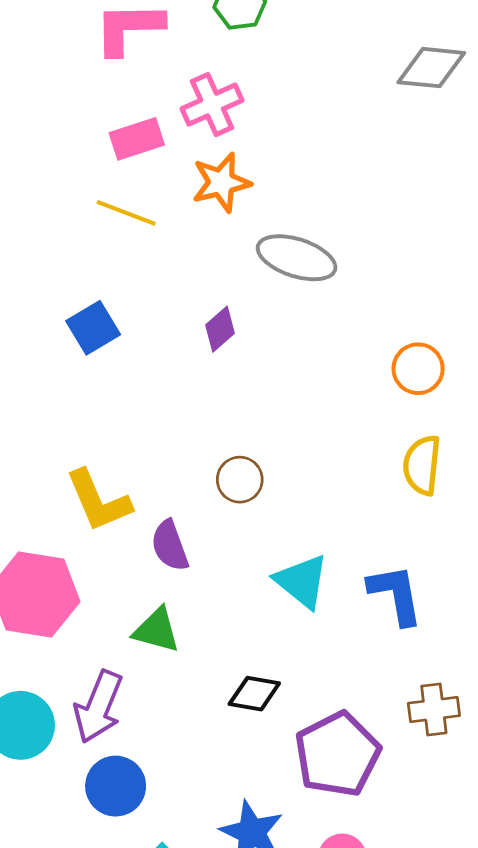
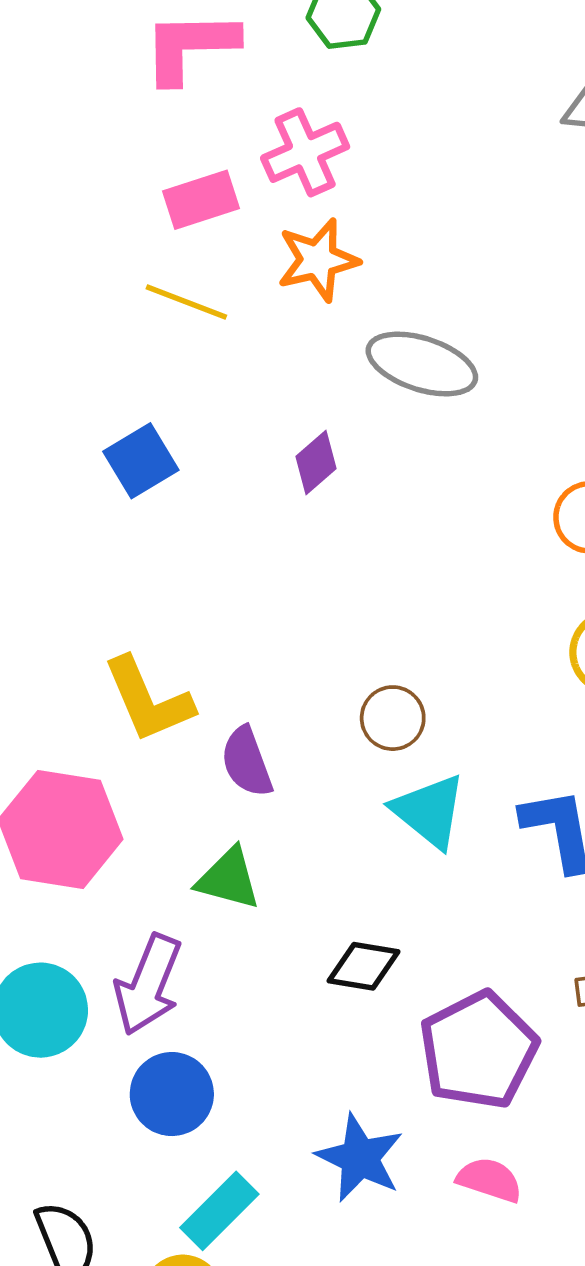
brown circle: (240, 480) -> (393, 718), moved

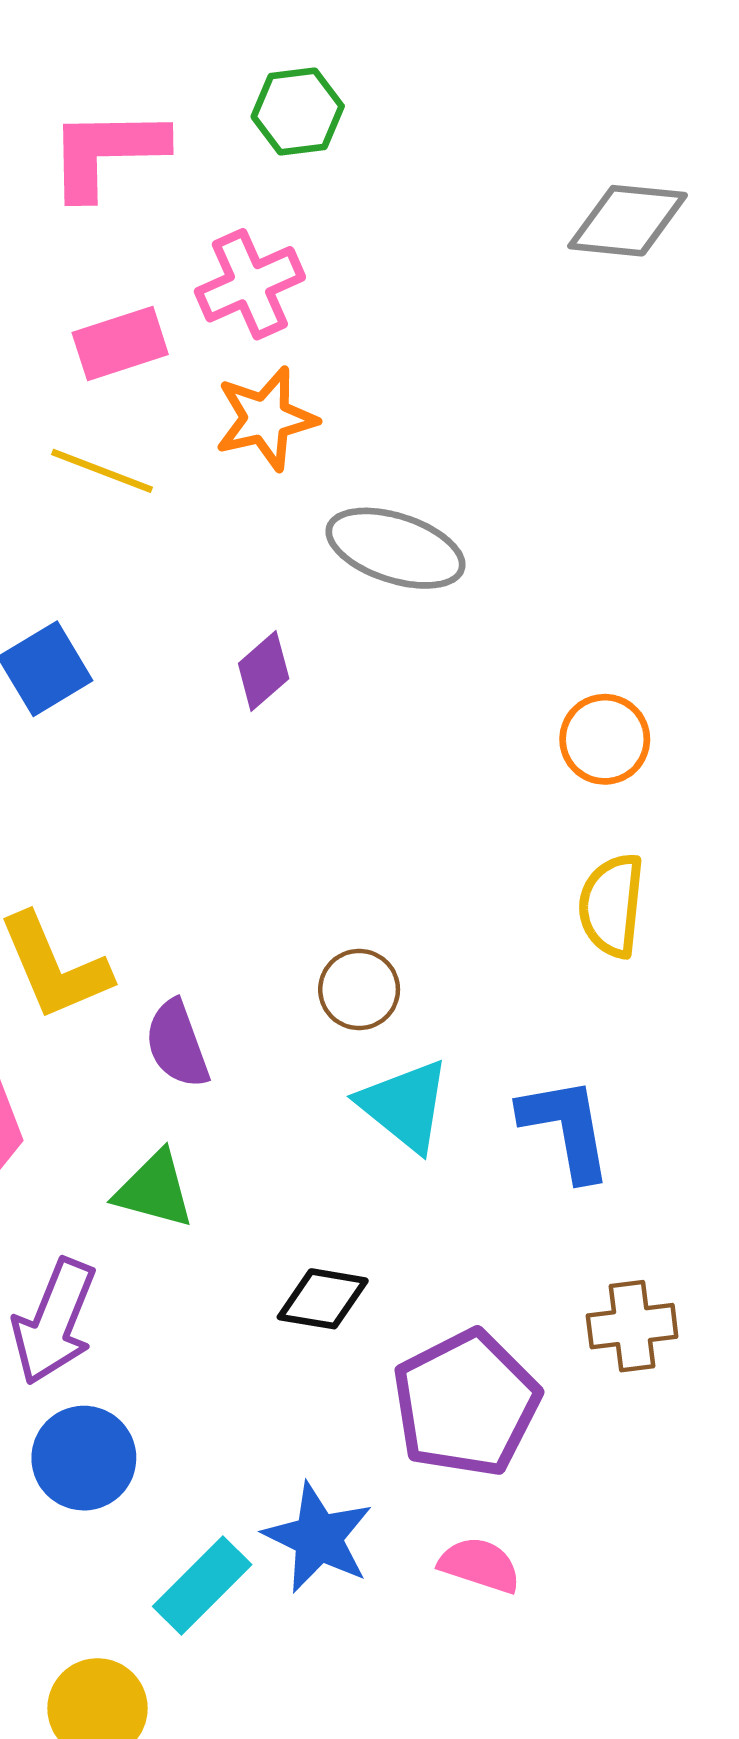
cyan rectangle: (219, 1211) -> (202, 1585), moved

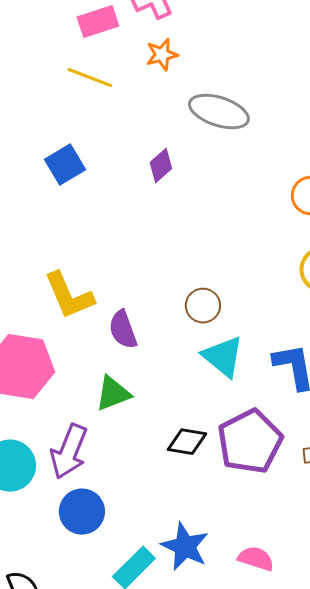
orange star: (266, 419) -> (162, 55), size x0.7
green triangle: (154, 1190) -> (113, 394), turned -36
purple pentagon: (466, 1403) -> (250, 442), moved

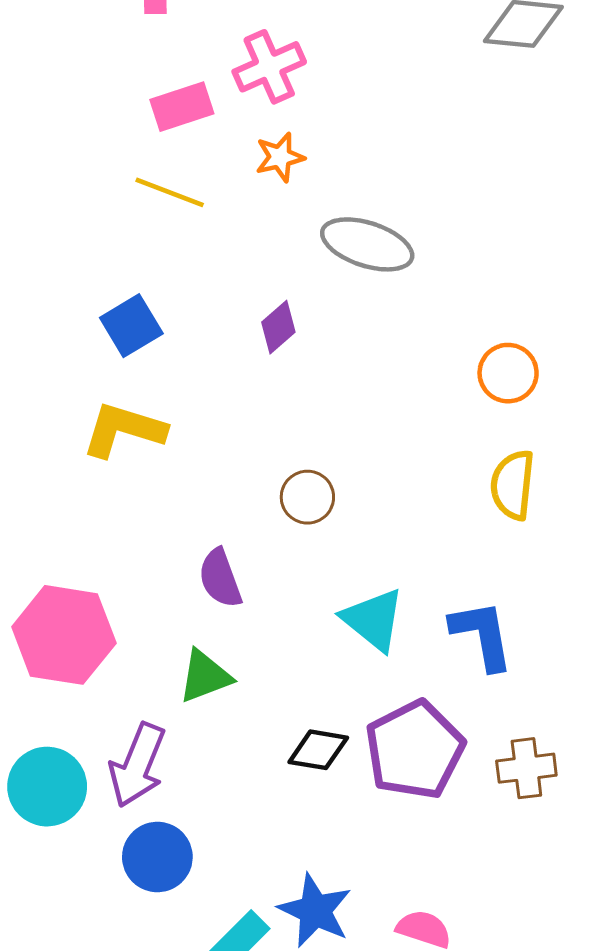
yellow L-shape: (69, 296) -> (124, 430), moved, turned 130
brown circle: (203, 306) -> (307, 497), moved

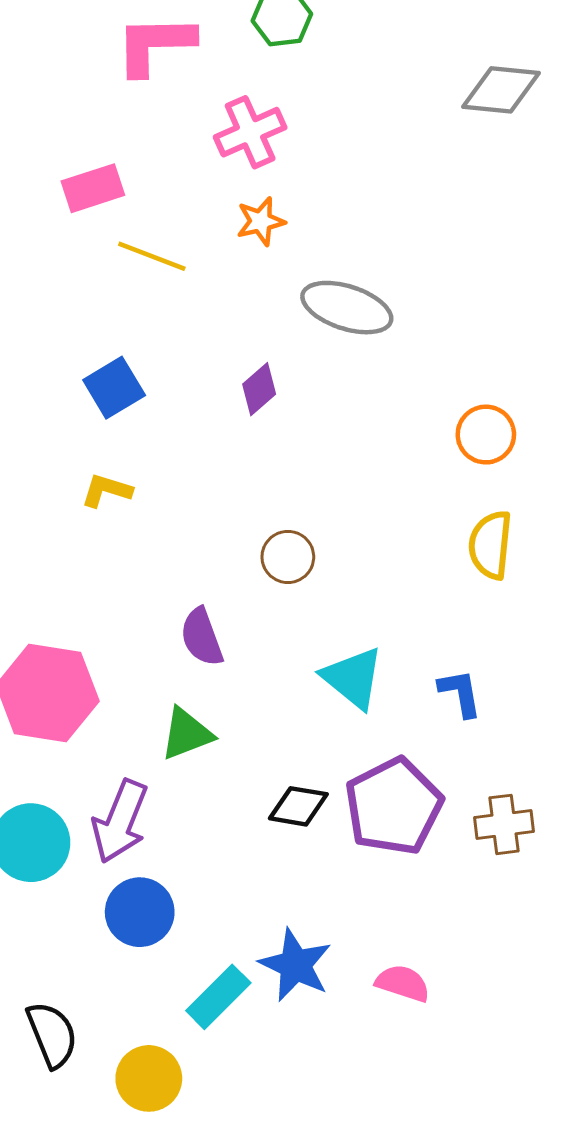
pink rectangle: (182, 107) -> (93, 188), moved
yellow L-shape: (124, 430) -> (106, 490), size x0.6
blue L-shape: (482, 635) -> (460, 693), size x0.7

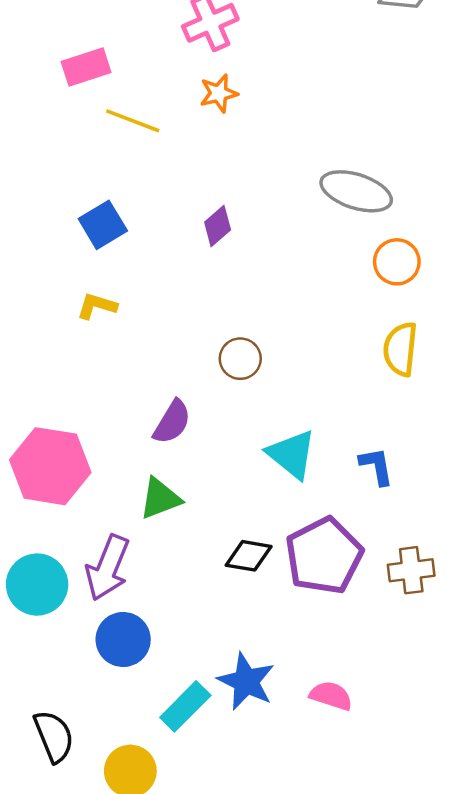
gray ellipse: (347, 308) -> (356, 191), moved
purple semicircle: (202, 637) -> (172, 422), turned -129

